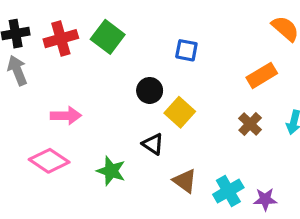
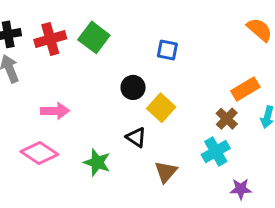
orange rectangle: (262, 75) -> (245, 89), moved
brown triangle: (185, 181) -> (166, 172), turned 35
cyan cross: (228, 191) -> (216, 151), moved

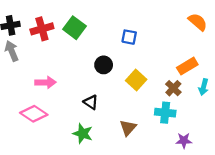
yellow square: (161, 108) -> (136, 80), moved
black triangle: (136, 137) -> (91, 102), moved
cyan cross: (216, 151) -> (165, 113), turned 36
green star: (97, 162) -> (83, 134), moved

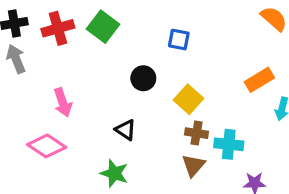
pink arrow: (45, 82) -> (63, 102), turned 72
brown cross: (173, 88) -> (197, 133), moved, turned -35
brown triangle: (128, 128) -> (193, 165), moved

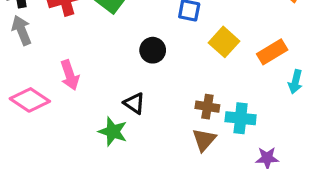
yellow square: (188, 99) -> (224, 42), moved
pink diamond: (47, 146) -> (30, 100), moved
green star: (114, 173) -> (113, 132), moved

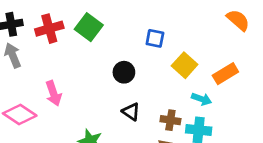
cyan arrow: (295, 82) -> (201, 99), moved, turned -84
black triangle: (134, 103) -> (131, 112), moved

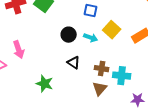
cyan arrow: (201, 99) -> (91, 38), moved

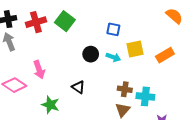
yellow square: (112, 30) -> (135, 49), turned 36
black triangle: (74, 63) -> (78, 87), moved
green star: (45, 84) -> (50, 105), moved

